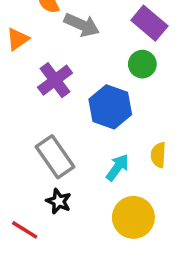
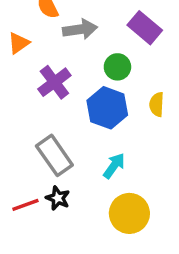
gray arrow: (82, 25) -> (80, 29), turned -32
green circle: (142, 64) -> (117, 67), moved
yellow semicircle: (158, 155) -> (157, 104), moved
red line: (25, 230) -> (25, 205), moved, turned -52

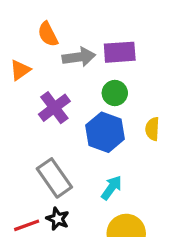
purple rectangle: (145, 28) -> (120, 52), moved, turned -44

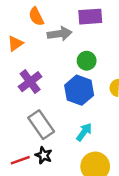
purple rectangle: (120, 52) -> (90, 17), moved
purple cross: (54, 108) -> (30, 82), moved

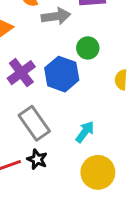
blue hexagon: (79, 90) -> (62, 74), moved

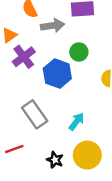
purple cross: (21, 73) -> (24, 57), moved
black star: (37, 159) -> (55, 160), moved

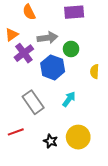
gray arrow: (53, 26) -> (47, 38), moved
cyan arrow: (77, 122) -> (69, 99), moved

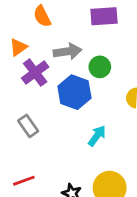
gray rectangle: (33, 102) -> (28, 126), moved, size x0.7

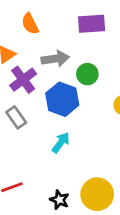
gray rectangle: (28, 126) -> (16, 117), moved
cyan arrow: (97, 136) -> (61, 142), moved

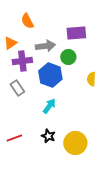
purple rectangle: (92, 24) -> (76, 33), moved
purple cross: (23, 80) -> (22, 61), turned 30
black star: (59, 200) -> (48, 136), moved

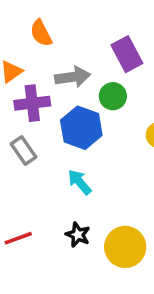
purple rectangle: (76, 33) -> (127, 54), turned 66
cyan arrow: (49, 106) -> (80, 182), turned -77

